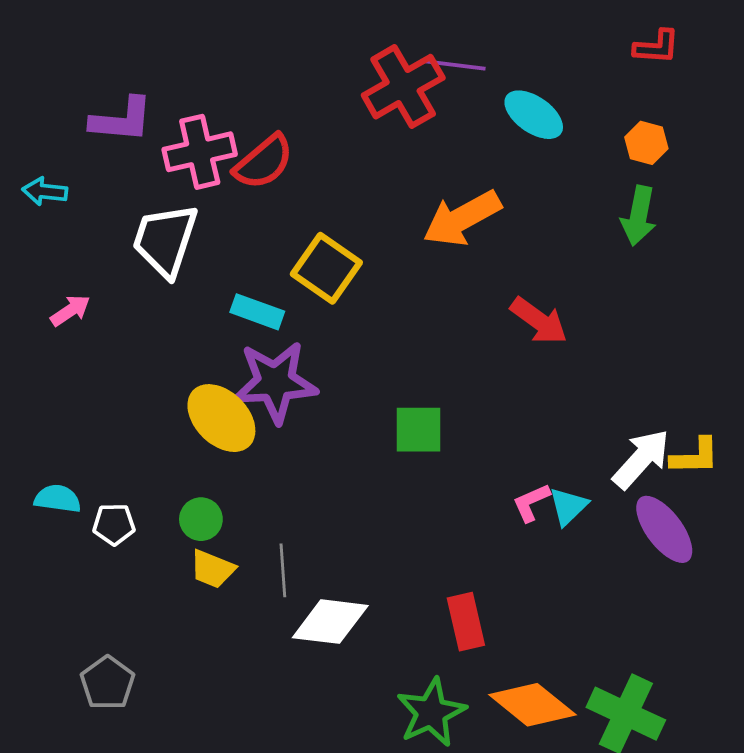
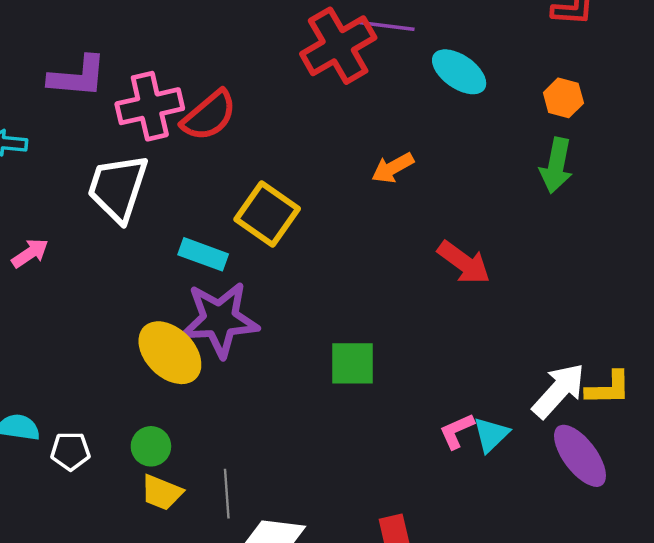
orange arrow: (462, 218) -> (393, 168), size x0.6

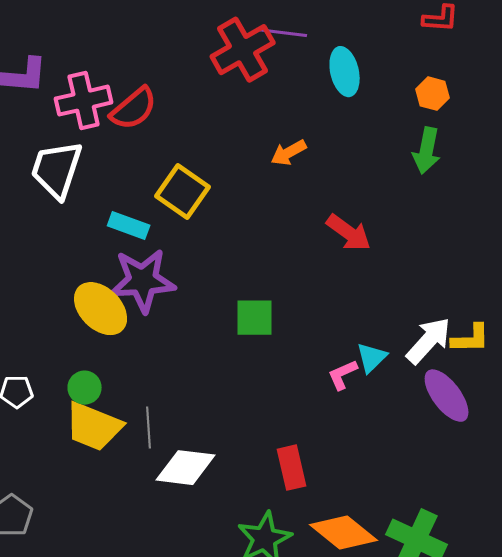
cyan ellipse: (459, 72) -> (345, 72), turned 42
cyan triangle: (491, 434) -> (372, 358), moved
yellow trapezoid: (162, 493) -> (94, 427), size x1.6

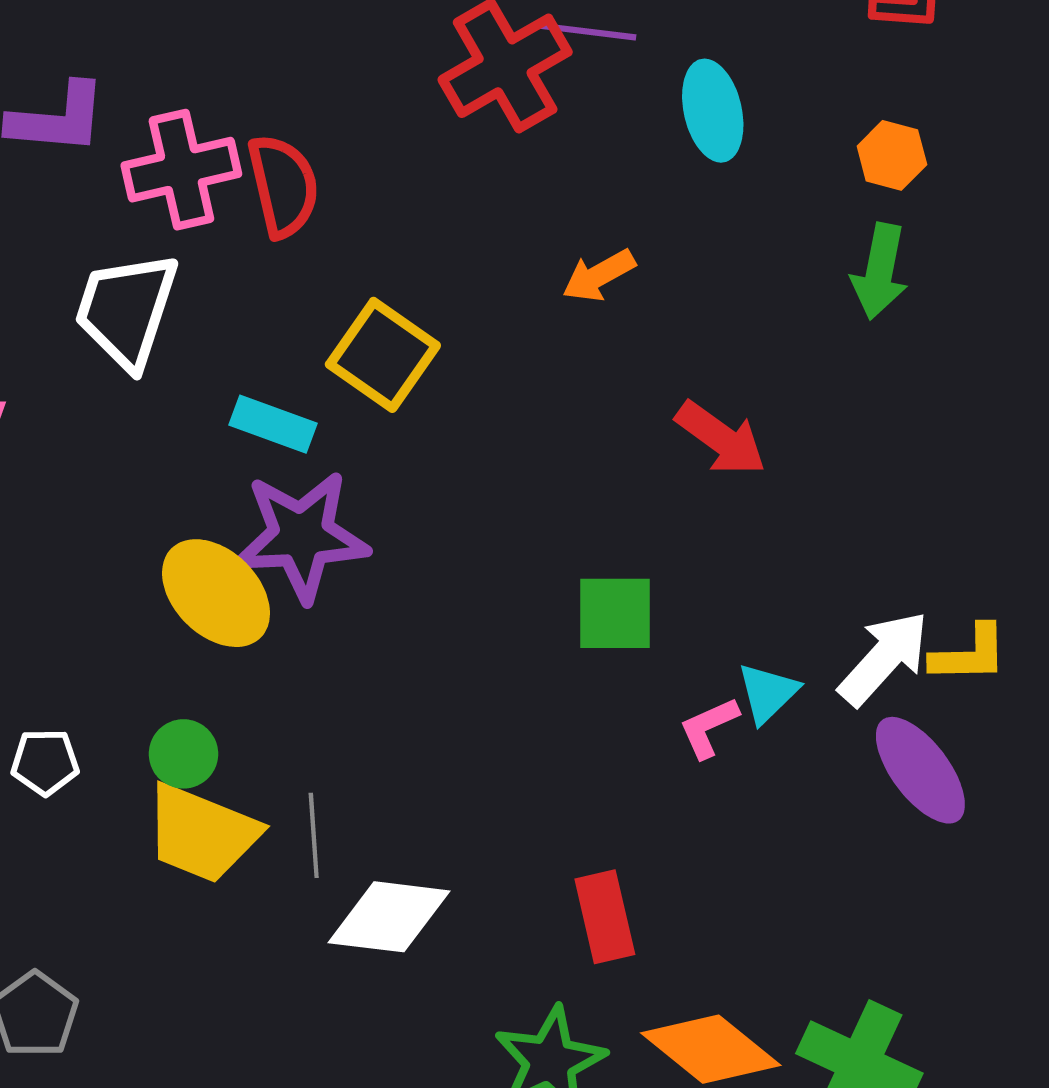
red semicircle: (134, 109) -> (283, 186), turned -63
green square: (255, 318) -> (615, 613), moved

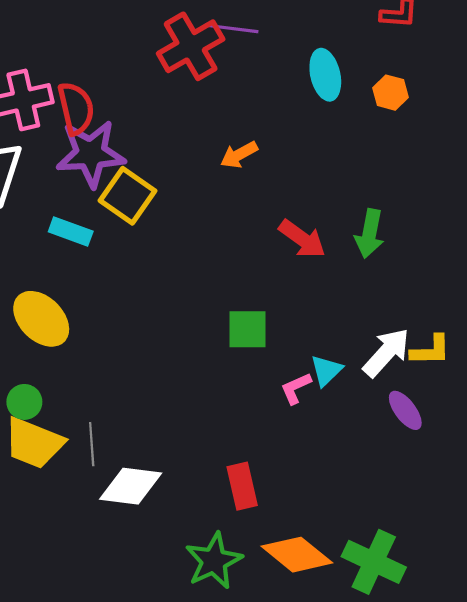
cyan ellipse: (713, 111) -> (325, 75), moved
green arrow: (880, 271) -> (369, 234), moved
purple star: (302, 536) -> (91, 154), moved
purple ellipse: (920, 770) -> (405, 410), size x0.7

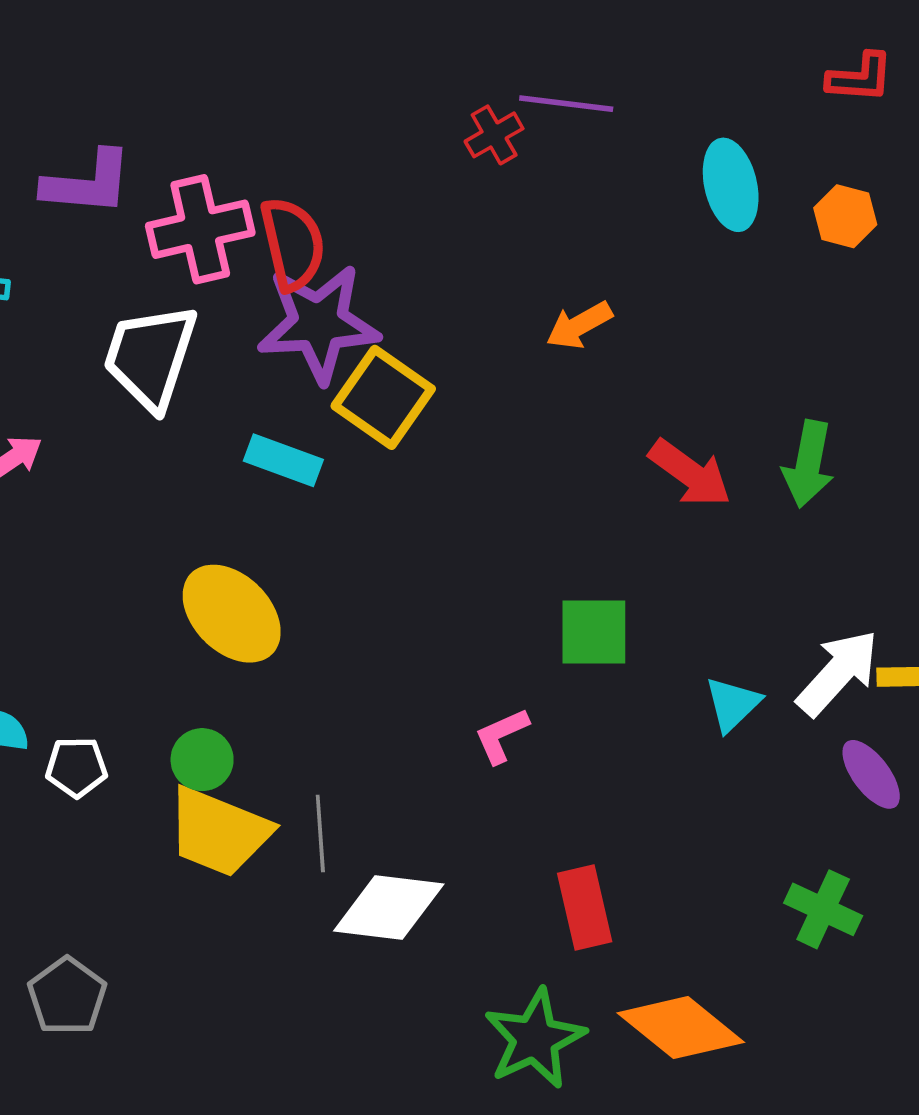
red cross: (191, 46) -> (494, 135), size x0.5
pink L-shape: (296, 388) -> (501, 736), moved
green cross: (374, 562) -> (823, 909), moved, size x0.7

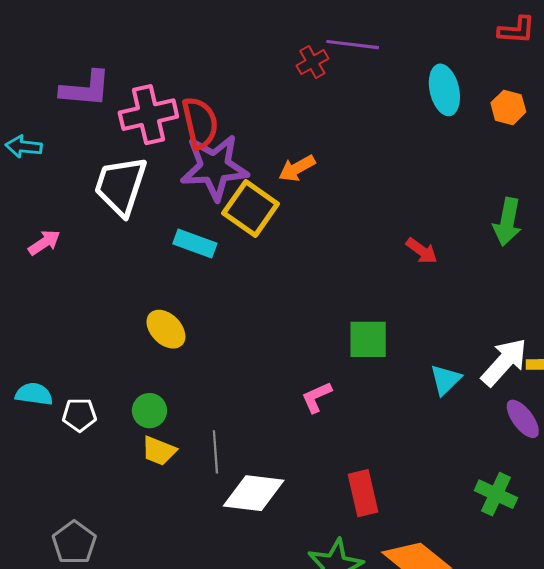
orange arrow: (579, 325) -> (297, 168), moved
green arrow: (808, 464) -> (507, 222), moved
red arrow: (690, 473) -> (422, 251), size x0.7
yellow ellipse: (232, 614) -> (166, 329), size x0.7
yellow trapezoid: (219, 832) -> (159, 451), size x0.6

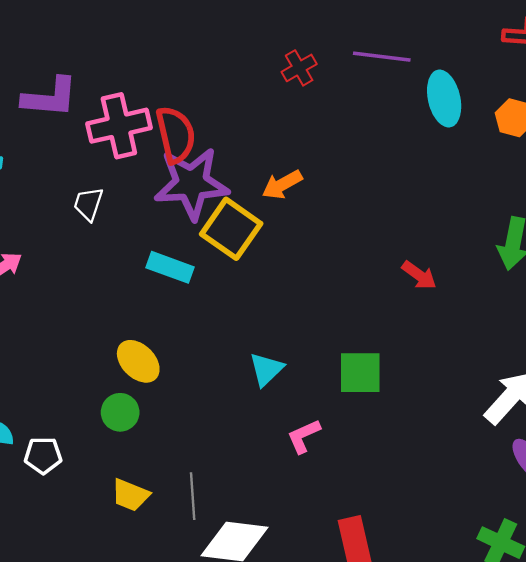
purple line: (353, 45) -> (382, 57), moved
white trapezoid: (121, 186) -> (88, 204), size x0.5
cyan triangle: (445, 380) -> (266, 369), moved
green circle: (149, 411) -> (120, 412), moved

